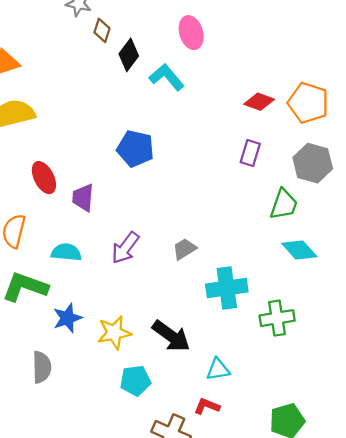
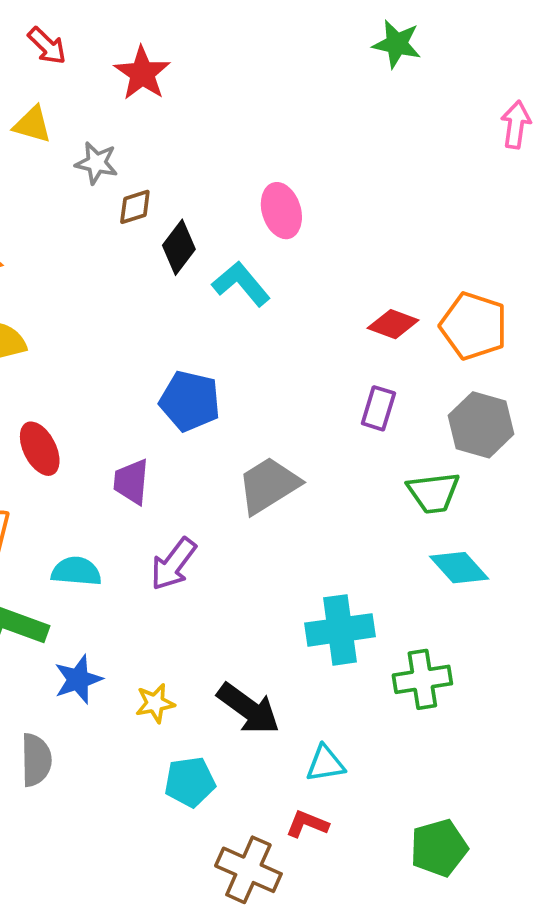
brown diamond: (102, 30) -> (135, 207), turned 55
purple trapezoid: (83, 198) -> (131, 482), moved
green trapezoid: (284, 204) -> (433, 493), turned 64
gray trapezoid: (184, 249) -> (269, 485), moved, size x1.6
yellow star: (114, 333) -> (155, 703), size x0.7

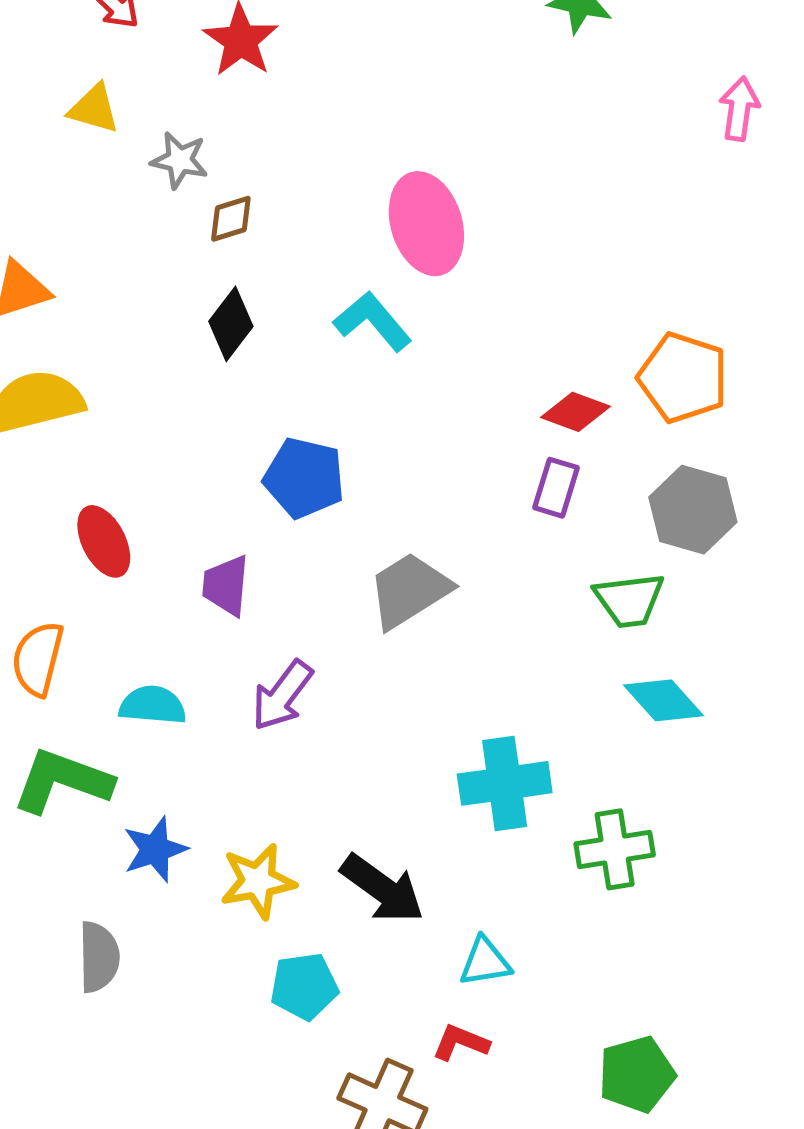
pink ellipse: (281, 211) -> (426, 224), size x1.4
black diamond: (179, 247) -> (231, 324), moved
red diamond: (393, 324) -> (576, 412), moved
yellow star: (155, 703) -> (258, 881), size x1.4

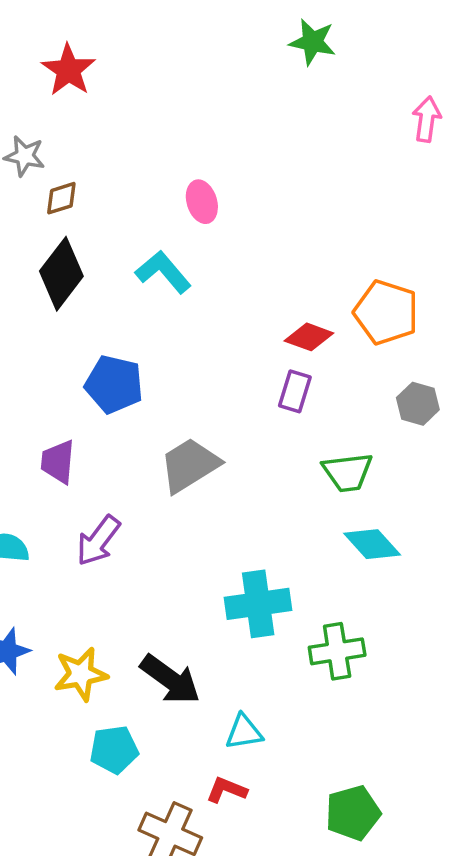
pink ellipse: (426, 224) -> (202, 202), size x0.6
black diamond: (231, 324) -> (61, 274), size x1.4
gray hexagon: (693, 510) -> (418, 404), moved, size x0.7

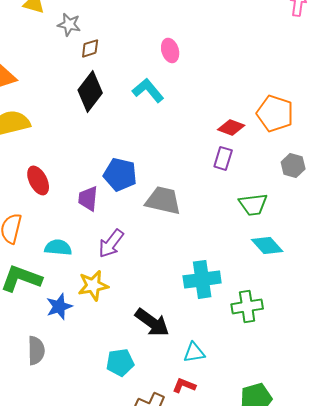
blue pentagon: (114, 384) -> (120, 174), moved
gray trapezoid: (190, 465) -> (163, 200), turned 45
yellow star: (81, 674) -> (93, 285), moved

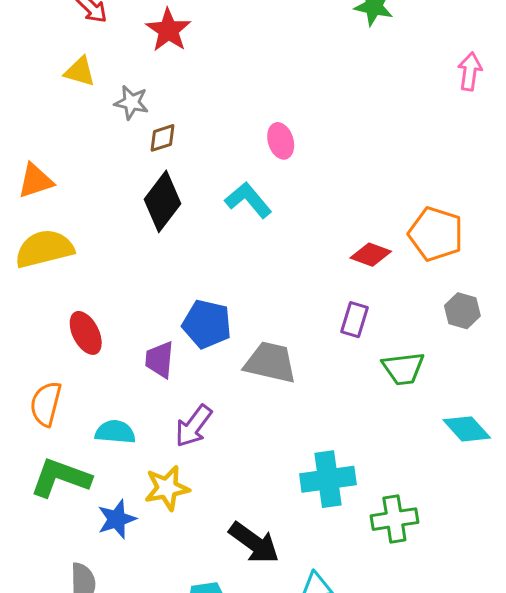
purple rectangle: (223, 158) -> (355, 320), moved
cyan diamond: (267, 245) -> (467, 429), moved

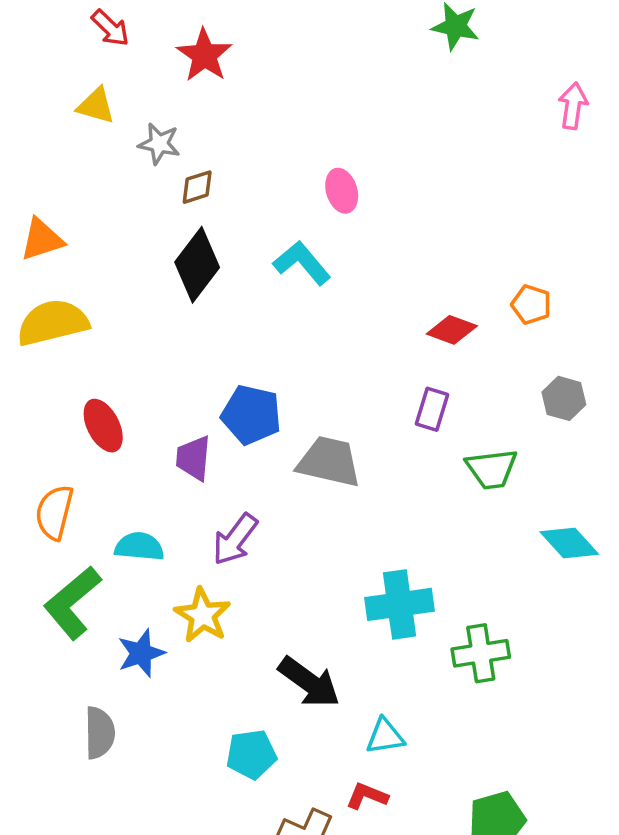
orange pentagon: (436, 234) -> (531, 305), size x0.6
green L-shape: (61, 478) -> (72, 603), turned -60
yellow star: (167, 488) -> (203, 615), turned -30

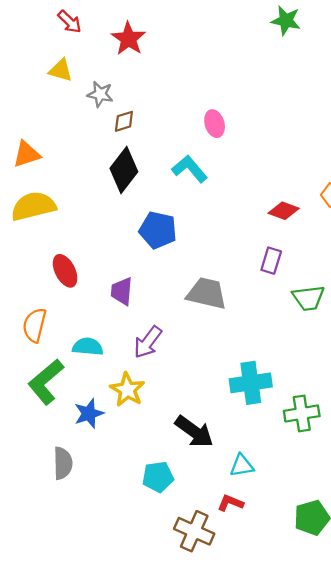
blue pentagon: (251, 415) -> (158, 230), moved

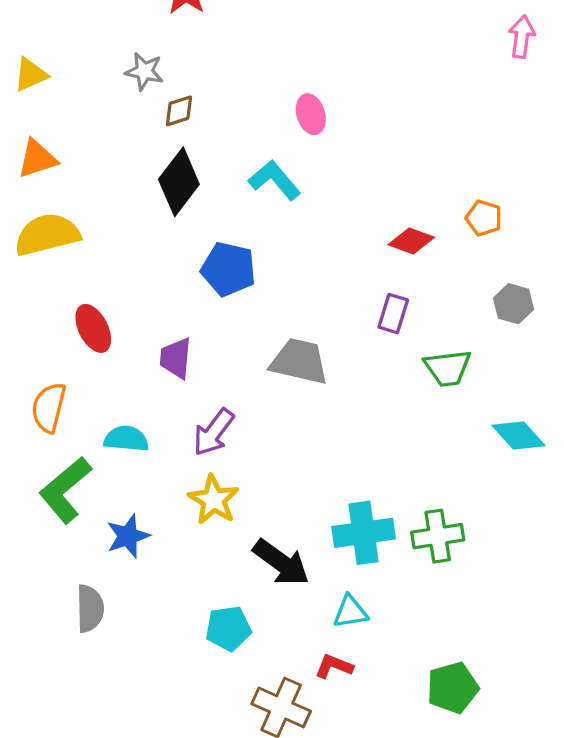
yellow triangle: (61, 70) -> (31, 75), moved, turned -40
cyan cross: (251, 383) -> (364, 533), moved
yellow star: (127, 390) -> (214, 500), moved

